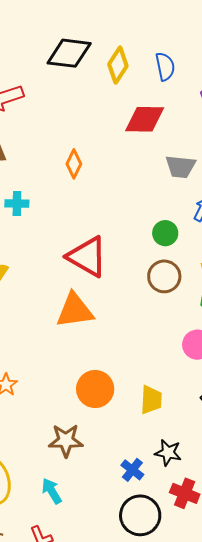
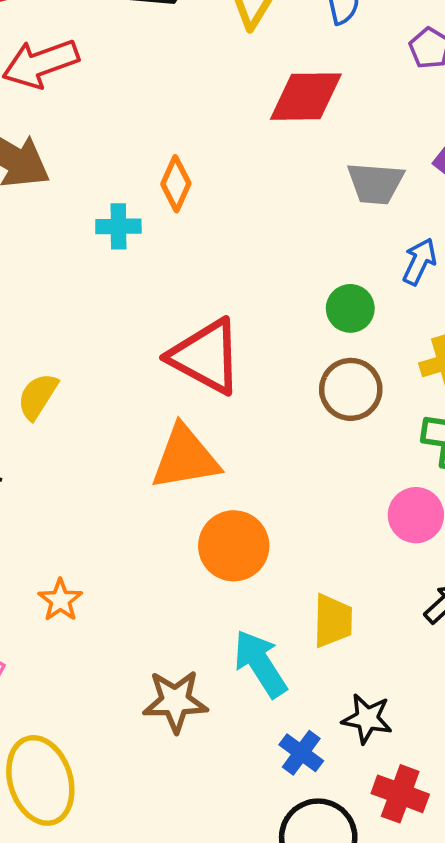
cyan cross: (17, 203) -> (118, 226), moved
orange circle: (95, 389) -> (234, 546), moved
cyan arrow: (52, 491) -> (260, 664), moved, size x1.4

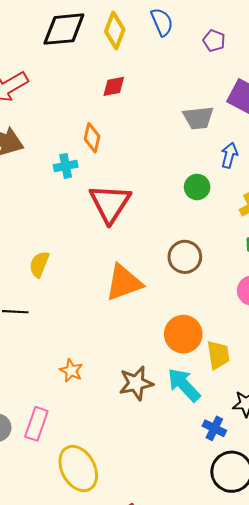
red diamond: (306, 97) -> (114, 86), moved, size x0.6
red triangle: (206, 356) -> (110, 203), moved, turned 45
brown circle: (351, 389) -> (185, 257), moved
orange circle: (234, 546) -> (183, 334), moved
brown star: (175, 701) -> (136, 383), moved

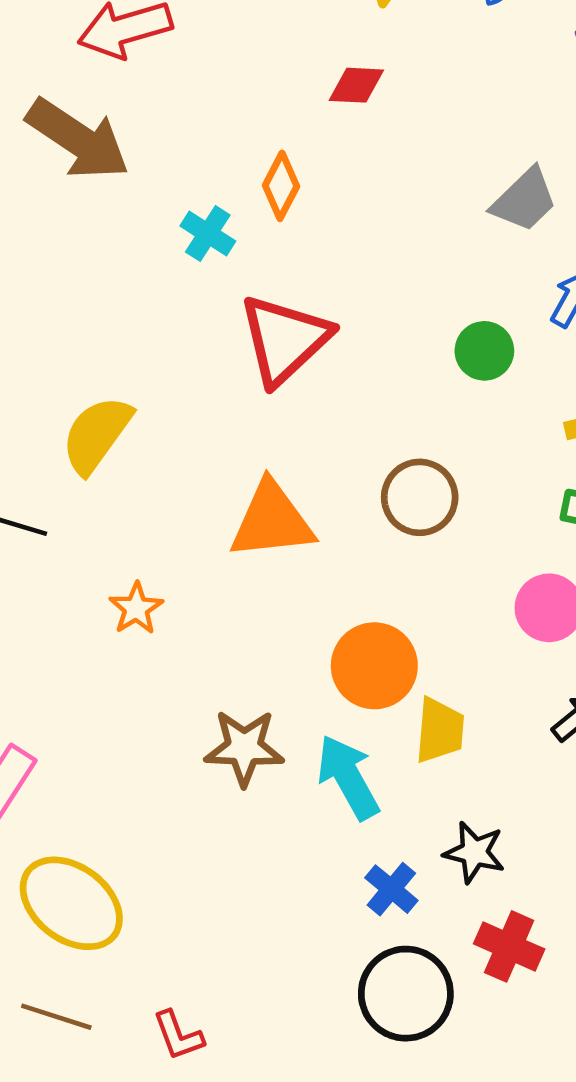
gray trapezoid: (198, 118) -> (524, 200), turned -52
cyan cross: (66, 166) -> (208, 233), turned 30
yellow semicircle: (39, 264) -> (97, 435), size x1.4
orange star: (71, 371) -> (136, 608), moved
yellow ellipse: (78, 469) -> (71, 903), turned -39

